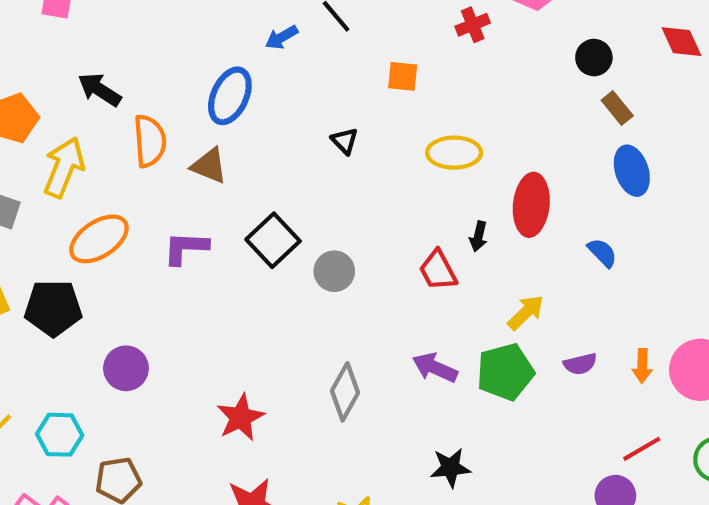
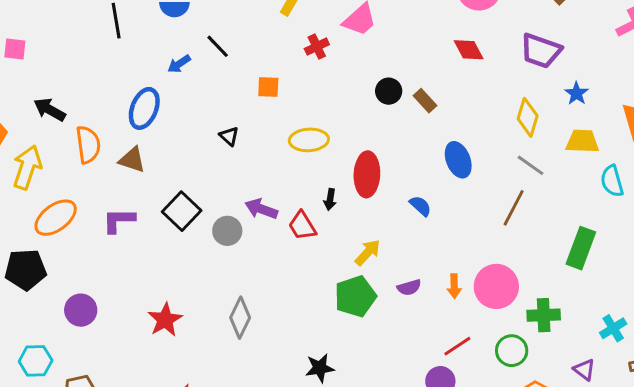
black circle: (594, 58) -> (389, 91), moved
blue ellipse: (632, 171) -> (458, 160), moved
purple arrow: (435, 368) -> (261, 209), moved
red star: (241, 418) -> (165, 320), moved

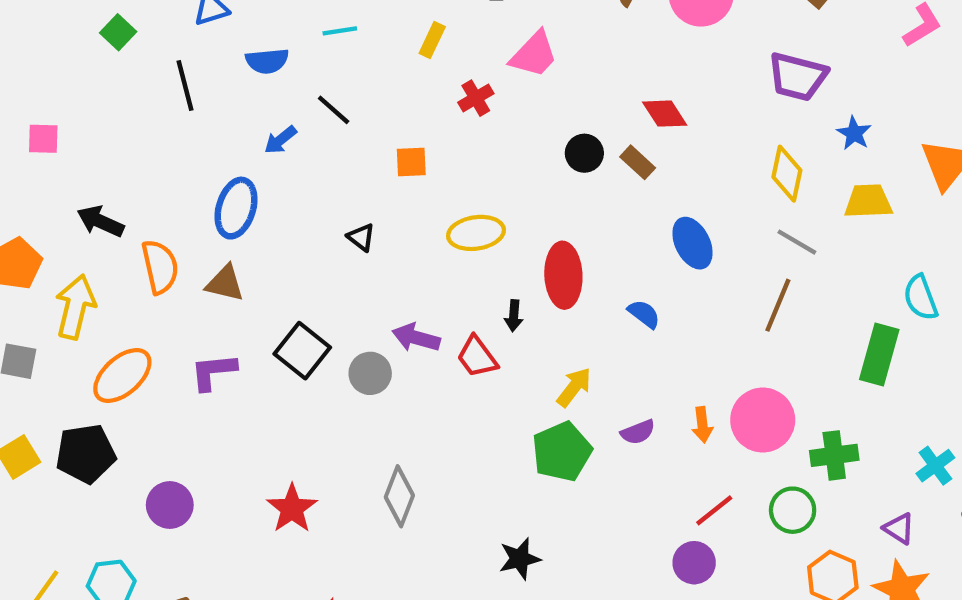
red diamond: (469, 50) -> (665, 114), moved
cyan semicircle: (612, 181) -> (921, 298), moved

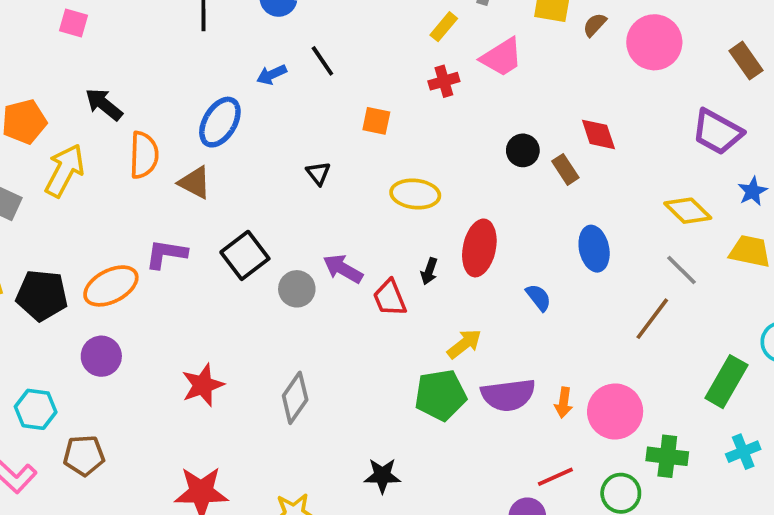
yellow rectangle: (432, 40) -> (444, 27), moved
yellow diamond: (787, 174) -> (688, 211), turned -72
orange ellipse: (122, 375) -> (111, 286), moved
purple semicircle: (638, 432) -> (508, 395), size x1.8
cyan cross: (935, 466) -> (743, 452), moved

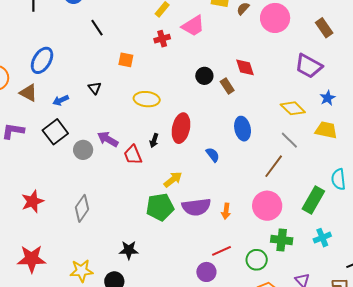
blue arrow: (272, 75) -> (61, 100), moved
pink circle: (615, 412) -> (267, 206), moved

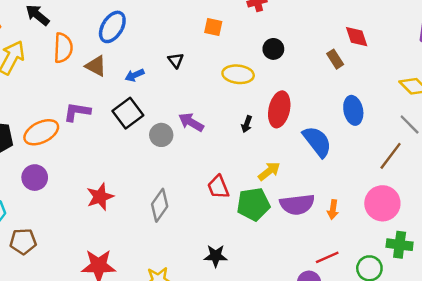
black circle: (204, 76) -> (273, 49), moved
red trapezoid: (133, 155) -> (218, 187), moved
blue semicircle: (213, 155) -> (317, 142), size x1.8

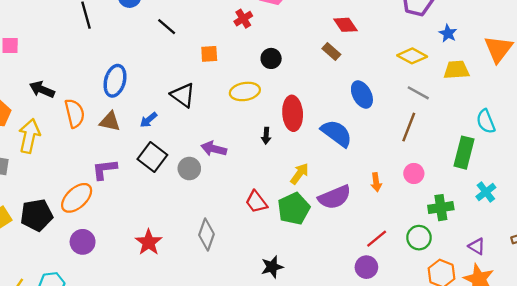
black triangle: (176, 60) -> (183, 95), size x1.6
pink circle: (382, 203) -> (414, 174), size x0.6
orange arrow: (333, 210) -> (376, 182), moved

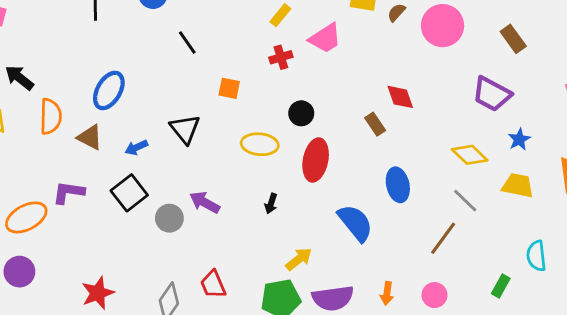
red ellipse: (293, 113) -> (316, 160), moved
green rectangle: (464, 153) -> (501, 286), size x0.6
red trapezoid: (256, 202) -> (213, 284), moved

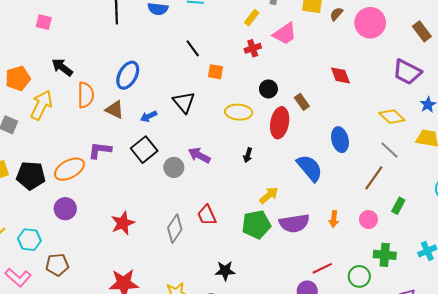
black line: (187, 43) -> (193, 48), moved
brown rectangle: (375, 124) -> (302, 102), moved
green rectangle: (501, 286) -> (398, 206), moved

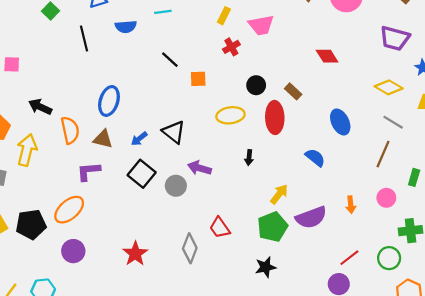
pink trapezoid: (285, 34) -> (261, 25), turned 35
black triangle: (184, 102) -> (174, 132), moved
purple L-shape: (100, 150) -> (88, 171), moved
blue semicircle: (310, 168) -> (315, 158), size x0.7
black star: (225, 271) -> (265, 267), moved

